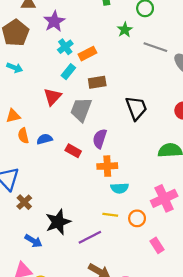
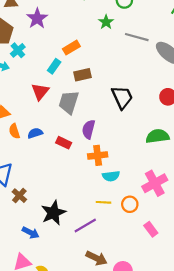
cyan cross: (65, 47) -> (18, 50), moved

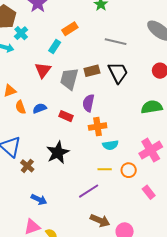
gray line: (137, 37) -> (116, 42), moved
brown rectangle: (83, 75) -> (92, 71), moved
black star: (53, 213) -> (58, 152), moved

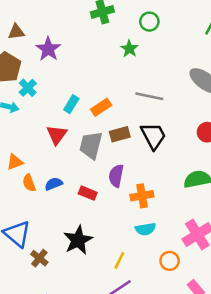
orange rectangle: (70, 29) -> (101, 107), moved
orange cross: (98, 127) -> (142, 196), moved
yellow line: (105, 169) -> (119, 260), moved, turned -64

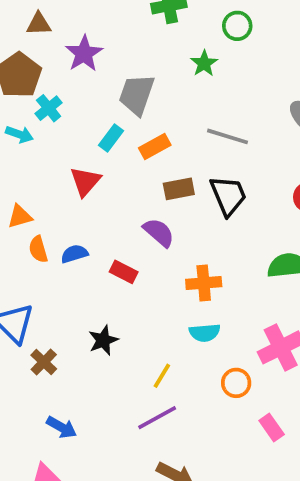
gray trapezoid: (91, 145) -> (137, 95), moved
purple semicircle: (116, 176) -> (159, 232), moved, turned 115
black star: (78, 240) -> (103, 340), size x0.7

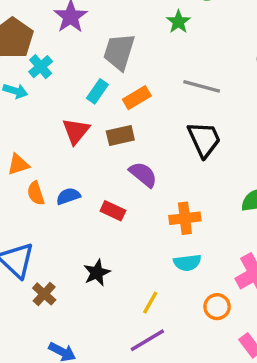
brown rectangle: (179, 189) -> (120, 135), moved

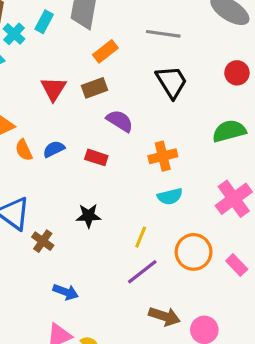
cyan rectangle: (97, 91) -> (44, 22), moved
black star: (97, 273) -> (88, 216), turned 30
orange circle: (217, 307) -> (194, 252), moved, size x1.5

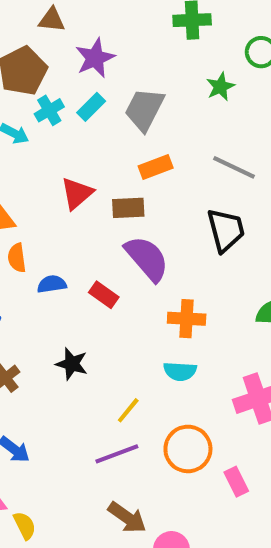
purple semicircle: (120, 121) -> (147, 258), size x1.4
blue semicircle: (54, 149) -> (52, 284), moved

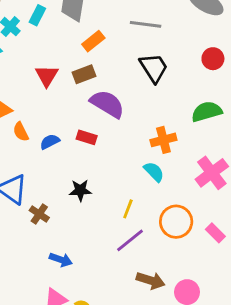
orange cross: (187, 319) -> (163, 140), moved
cyan semicircle: (180, 371) -> (154, 172), turned -120

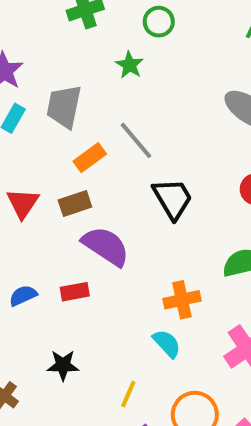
gray line: (146, 24) -> (136, 140), moved, turned 40
red rectangle: (87, 137) -> (75, 292), turned -30

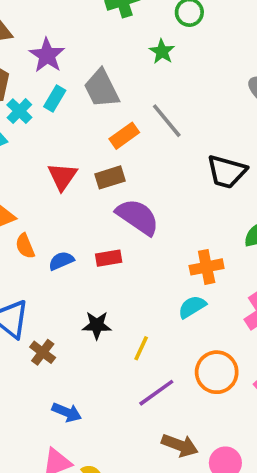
gray trapezoid: (64, 106) -> (101, 89), turned -39
black trapezoid: (173, 199) -> (227, 172), moved, turned 135
cyan semicircle: (167, 344) -> (192, 307), turned -80
yellow line: (128, 394) -> (141, 348), moved

